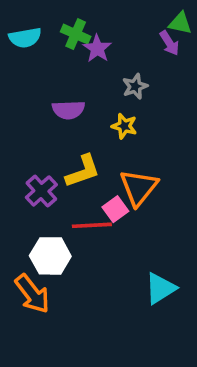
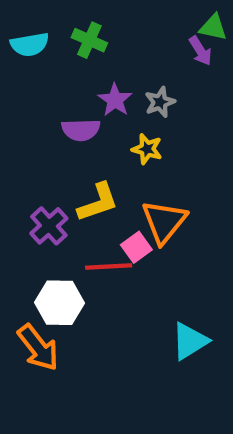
purple star: (97, 49) -> (115, 100), moved

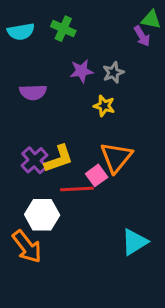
purple star: (115, 100) -> (81, 71), turned 30
purple semicircle: (81, 130) -> (33, 92), moved
yellow L-shape: (98, 202) -> (59, 159), moved

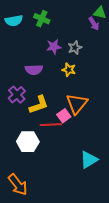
purple semicircle: (33, 92) -> (34, 70), moved
purple cross: (35, 160) -> (17, 95), moved
orange arrow: (27, 247) -> (18, 185), moved

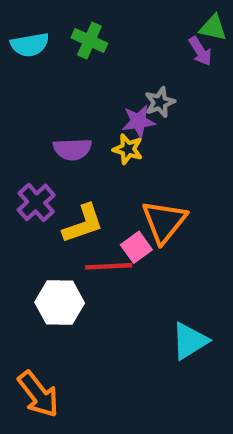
purple star: (54, 47) -> (138, 121), moved
yellow star: (69, 70) -> (128, 149), moved

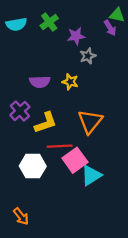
green cross: (89, 40) -> (49, 22), turned 30
purple star: (138, 121) -> (76, 36), moved
pink square: (136, 247) -> (75, 160), moved, size x1.5
cyan triangle: (190, 341) -> (91, 175), moved
orange arrow: (38, 394) -> (21, 216), size x0.7

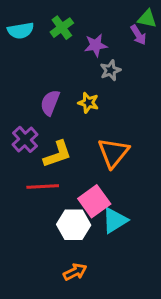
purple semicircle: (40, 82) -> (50, 103), turned 114
red line: (60, 146) -> (43, 187), moved
white hexagon: (33, 166) -> (74, 225), moved
orange arrow: (21, 216) -> (75, 272), moved, turned -78

